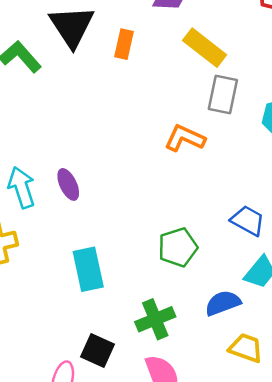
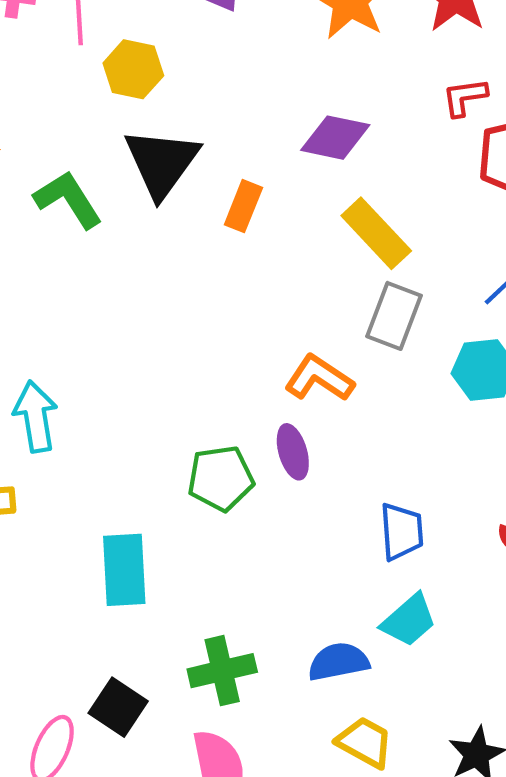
purple ellipse: (68, 184) -> (293, 452), moved
blue trapezoid: (248, 221) -> (402, 532), turned 48
green pentagon: (178, 247) -> (221, 478), moved

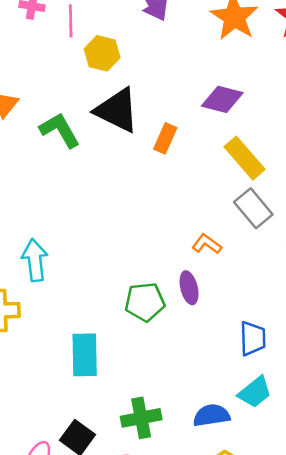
black triangle: (162, 163) -> (117, 110), turned -42
gray rectangle: (394, 316) -> (253, 208), turned -63
orange L-shape: (319, 378) -> (207, 244), size x0.7

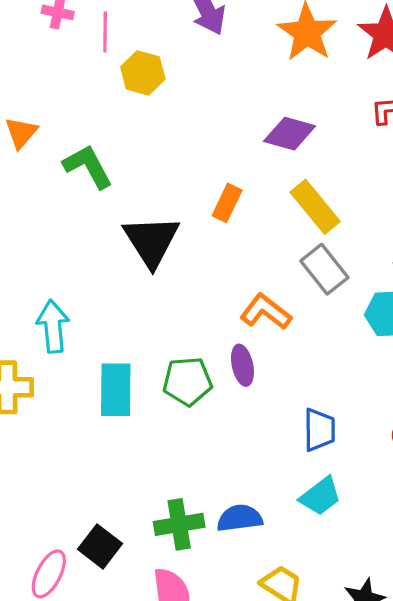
black triangle: (117, 110) -> (151, 241), moved, turned 30
orange rectangle: (165, 138) -> (227, 203), moved
orange L-shape: (207, 244) -> (266, 312), size x1.4
cyan rectangle: (85, 355) -> (116, 390), moved
blue semicircle: (211, 415) -> (240, 518), moved

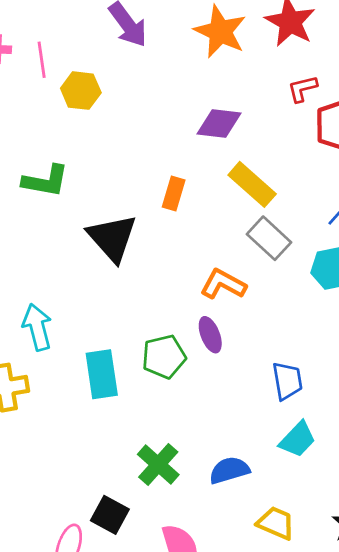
green L-shape: (88, 166) -> (45, 181), turned 138
green cross: (179, 524) -> (158, 465), moved, turned -30

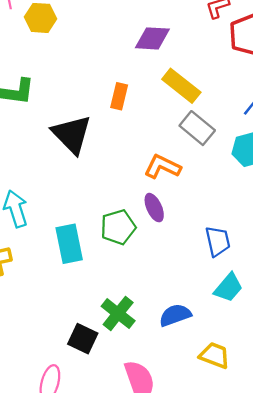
black square: (110, 515) -> (83, 339), moved

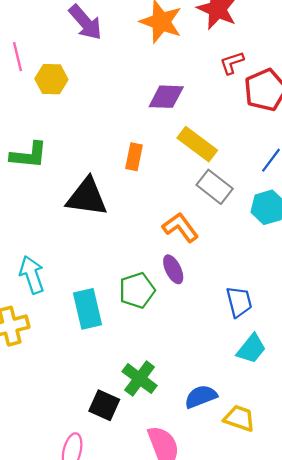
black triangle: (72, 134) -> (87, 197), turned -36
orange L-shape: (162, 167) -> (180, 227), turned 30
blue semicircle: (175, 315) -> (201, 397), moved

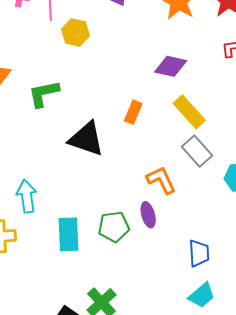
green L-shape: (29, 155) -> (44, 94), turned 152

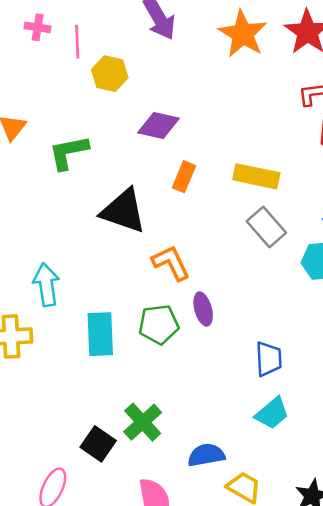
purple diamond: (171, 66) -> (158, 125), moved
yellow rectangle: (189, 112) -> (256, 176), turned -36
orange L-shape: (161, 180) -> (171, 263), moved

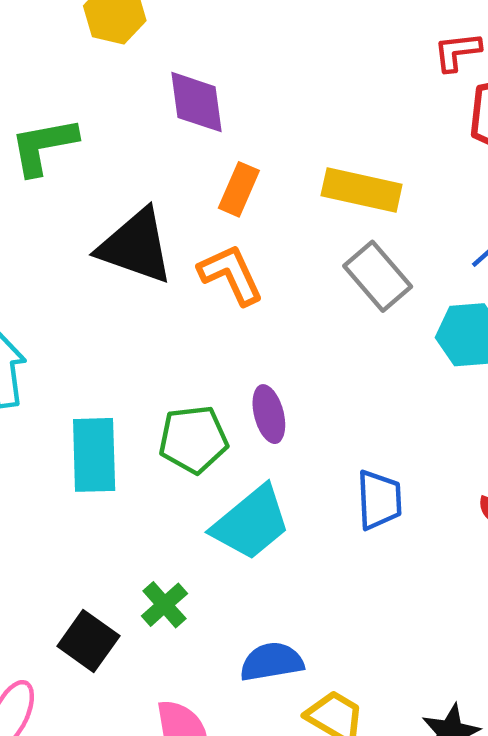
purple diamond: (158, 125) -> (197, 102), turned 69
orange L-shape: (171, 263) -> (231, 274), moved
cyan trapezoid: (272, 413) -> (251, 523), moved, size x1.4
green cross: (143, 422) -> (164, 605), size x0.7

